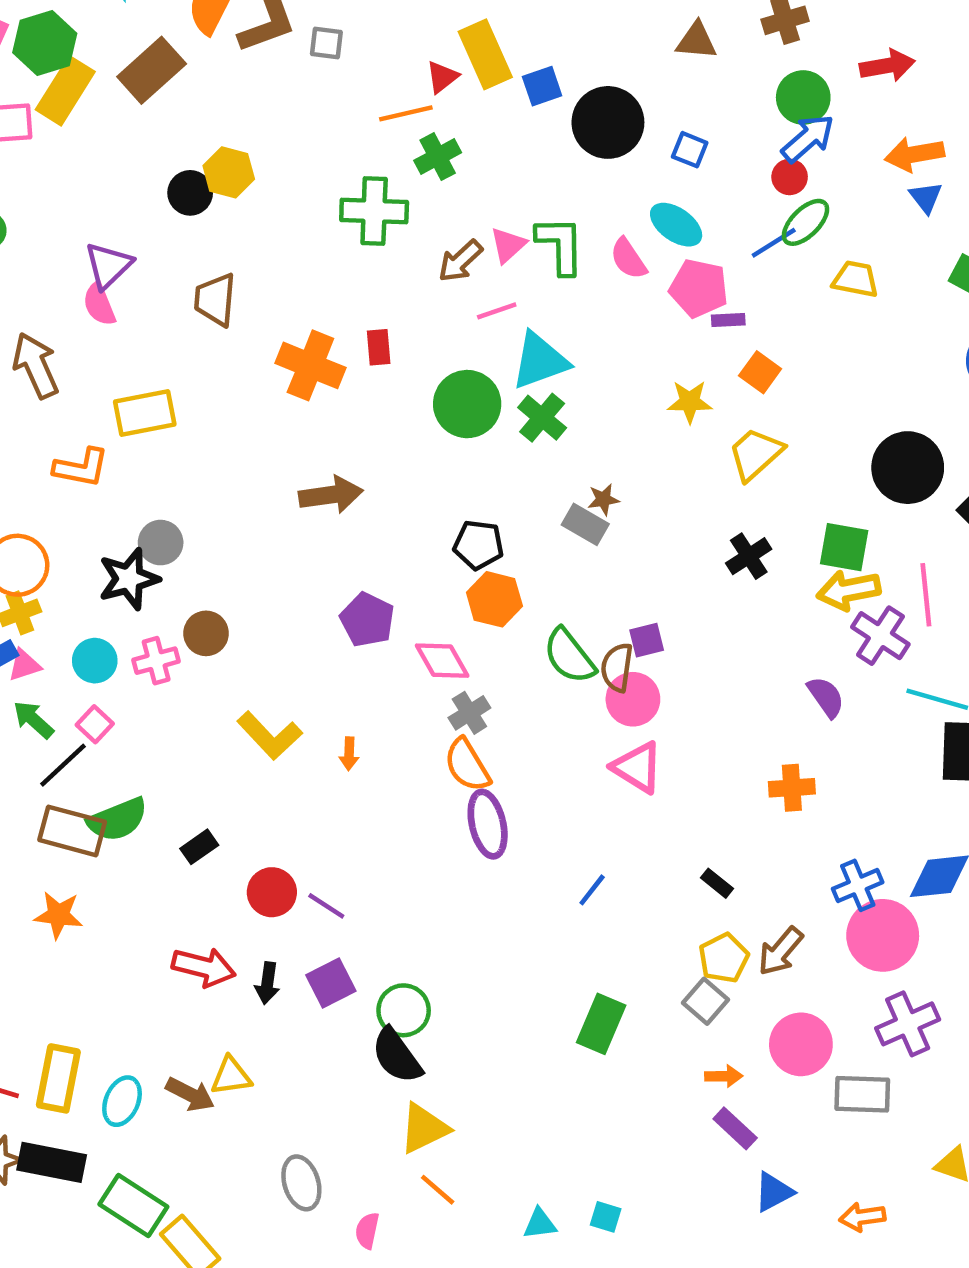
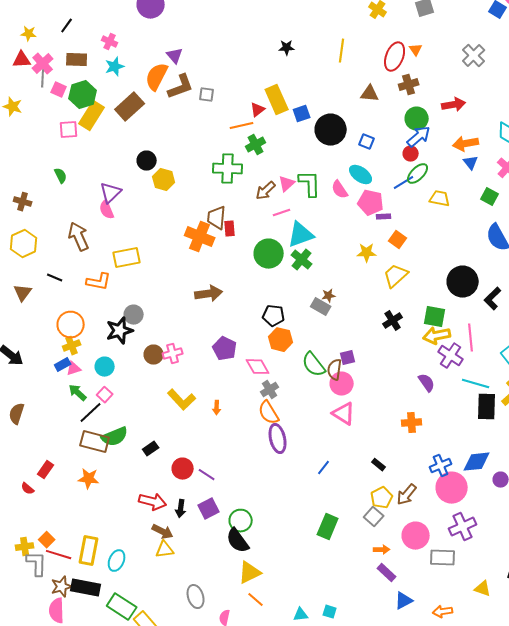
yellow hexagon: (229, 172) -> (164, 180), moved
brown trapezoid: (215, 300) -> (217, 218), moved
pink cross: (156, 661) -> (173, 354), moved
brown arrow: (190, 1094) -> (163, 532), moved

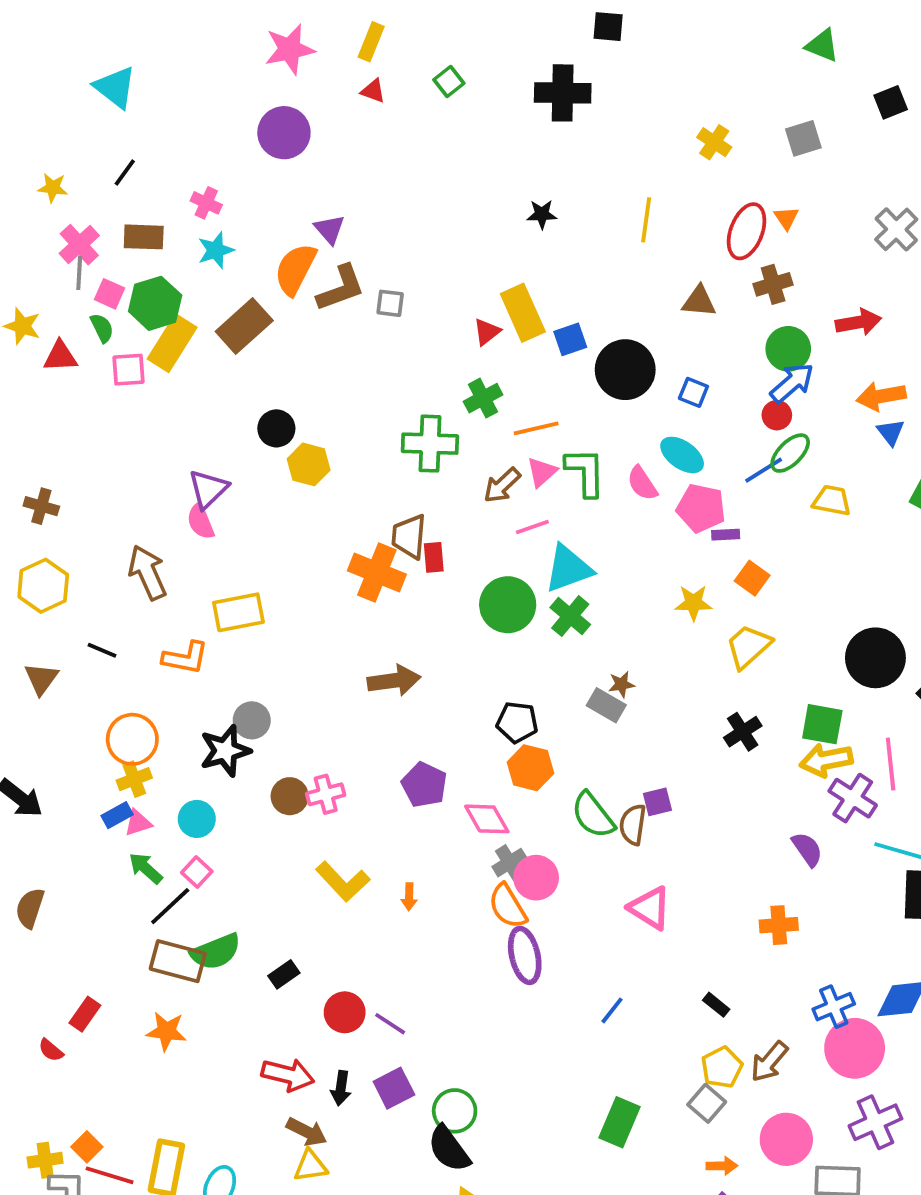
red triangle: (22, 60) -> (60, 356), moved
orange line: (242, 126) -> (536, 428), moved
green semicircle: (61, 176) -> (102, 328), moved
pink circle: (342, 384) -> (536, 878), moved

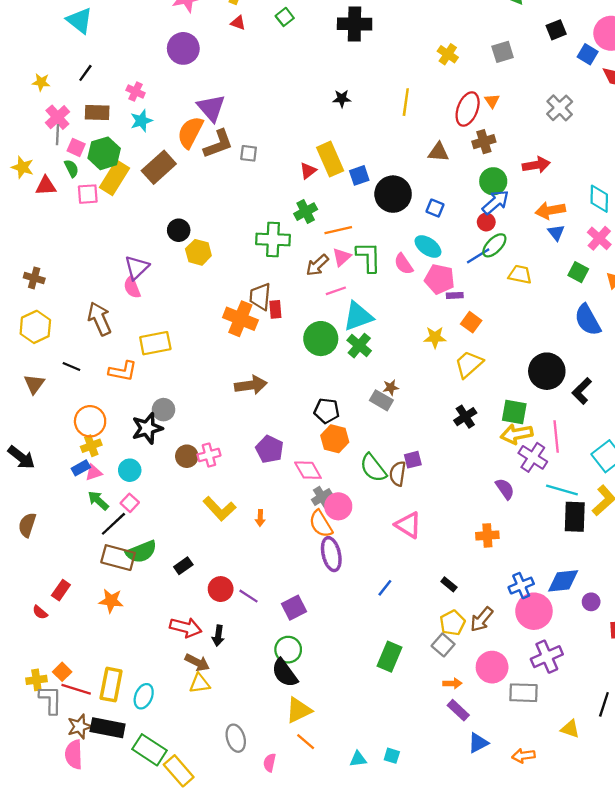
purple triangle: (329, 229) -> (211, 108), size x1.5
purple square: (394, 1088) -> (294, 608), moved

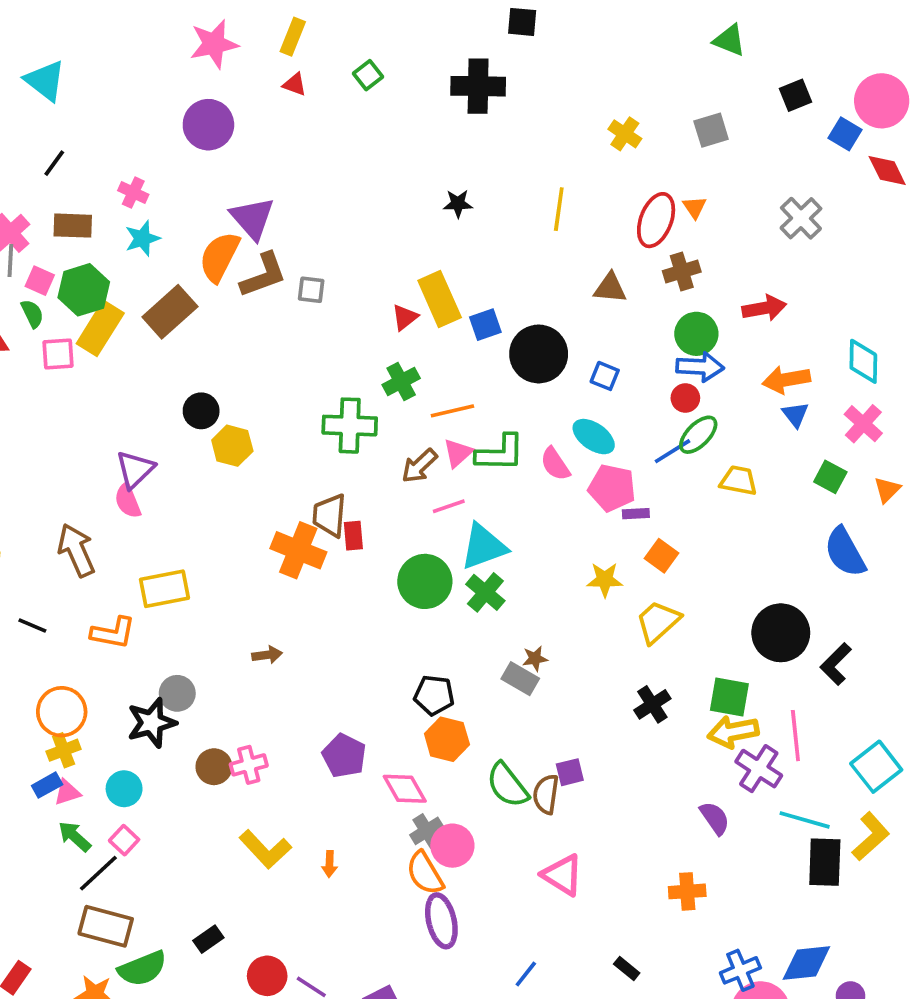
blue arrow: (496, 202) -> (700, 367), turned 44
green L-shape: (369, 257) -> (500, 453), turned 92
brown arrow: (251, 385) -> (267, 655), moved, size x0.6
green semicircle: (141, 552) -> (142, 969), moved

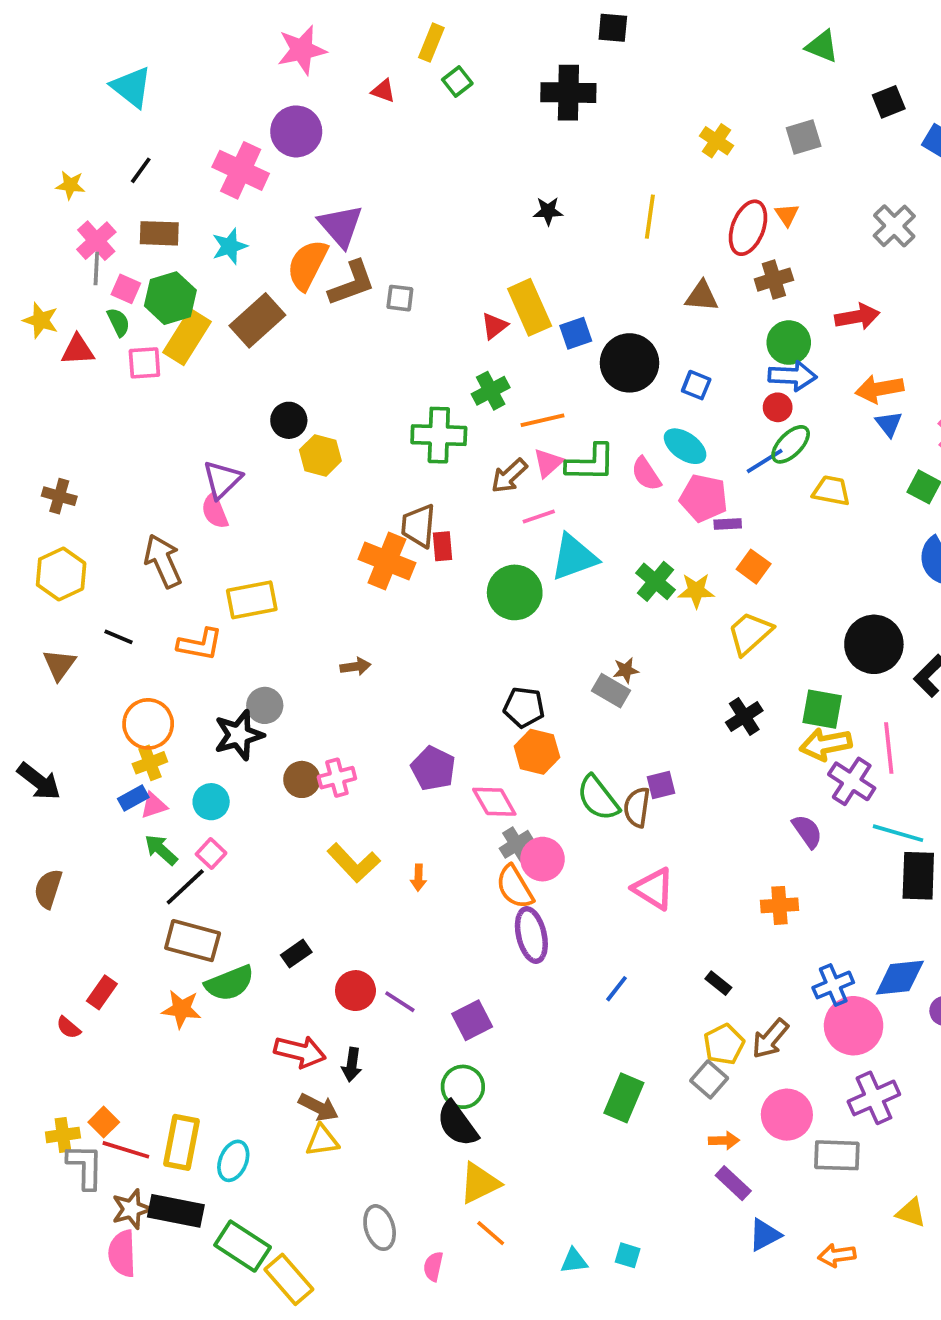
yellow rectangle: (293, 37) -> (431, 43), moved
pink cross: (133, 193) -> (241, 170), moved, size x1.8
green cross: (485, 592) -> (655, 581), moved

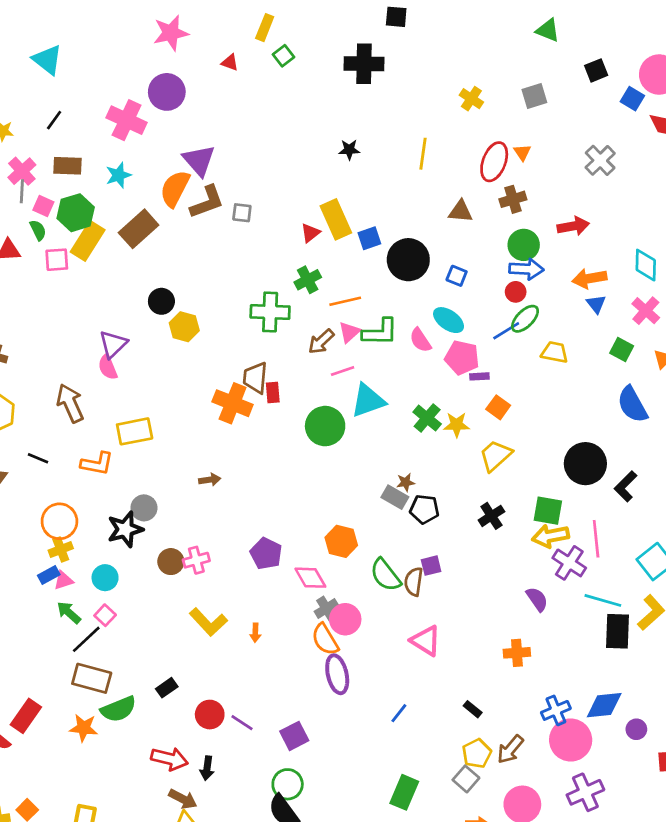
black pentagon: (524, 707) -> (424, 509), moved
red rectangle: (102, 992) -> (26, 716), size x1.4

